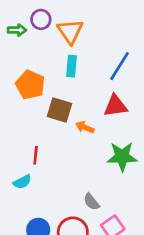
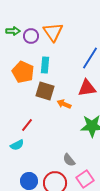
purple circle: (41, 19) -> (31, 36), moved
cyan rectangle: (72, 66) -> (45, 65), moved
red line: (36, 155) -> (27, 125), turned 32

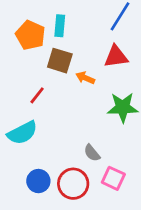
red line: (27, 125) -> (37, 95), moved
cyan semicircle: (17, 145) -> (22, 133), size x1.6
pink square: (85, 179) -> (113, 178), turned -30

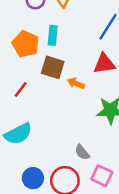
red line: (37, 95) -> (21, 90), moved

